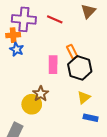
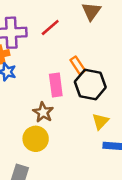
red line: (55, 19) -> (50, 27), turned -56
brown star: (41, 94) -> (43, 112), moved

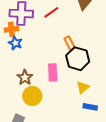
pink rectangle: (56, 85) -> (53, 72), moved
brown star: (43, 112) -> (25, 77), moved

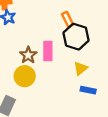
brown star: (25, 77) -> (28, 55), moved

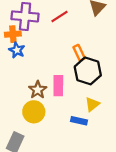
blue rectangle: (88, 90) -> (79, 121), moved

